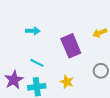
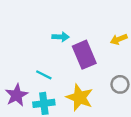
cyan arrow: (33, 31) -> (61, 37), moved
yellow star: (67, 82) -> (80, 97), size x1.6

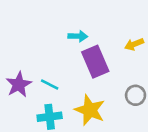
cyan arrow: (61, 37) -> (78, 36), moved
purple star: (17, 95) -> (19, 85), moved

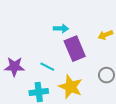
purple star: (19, 85) -> (14, 67), turned 30
cyan line: (50, 85) -> (47, 67), moved

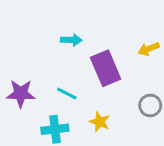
cyan arrow: (61, 29) -> (71, 40), moved
yellow star: (70, 87) -> (100, 122), size x0.6

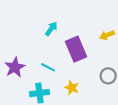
cyan arrow: (71, 40) -> (51, 29), turned -56
purple star: (21, 94) -> (15, 67), turned -30

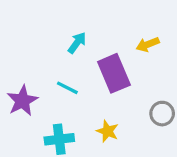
yellow arrow: (107, 35) -> (148, 44), moved
cyan line: (48, 67) -> (67, 88), moved

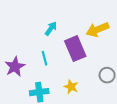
yellow arrow: (148, 44) -> (98, 30), size x1.5
cyan line: (67, 88) -> (45, 58), turned 48

